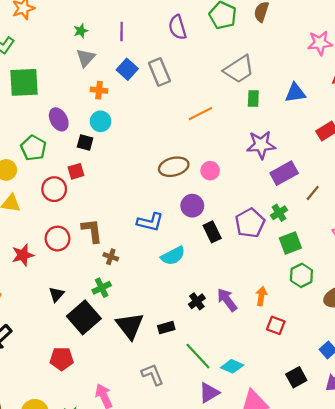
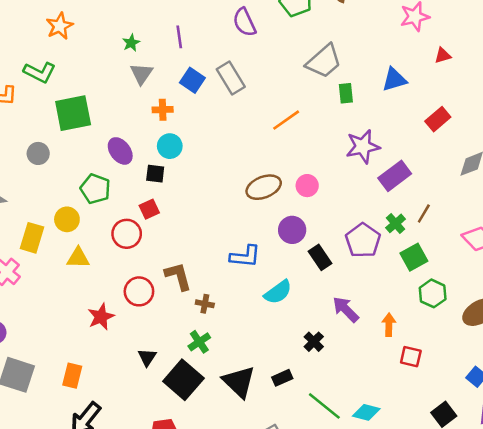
brown line: (313, 193) -> (424, 213), moved
purple arrow: (227, 300) -> (346, 309), moved

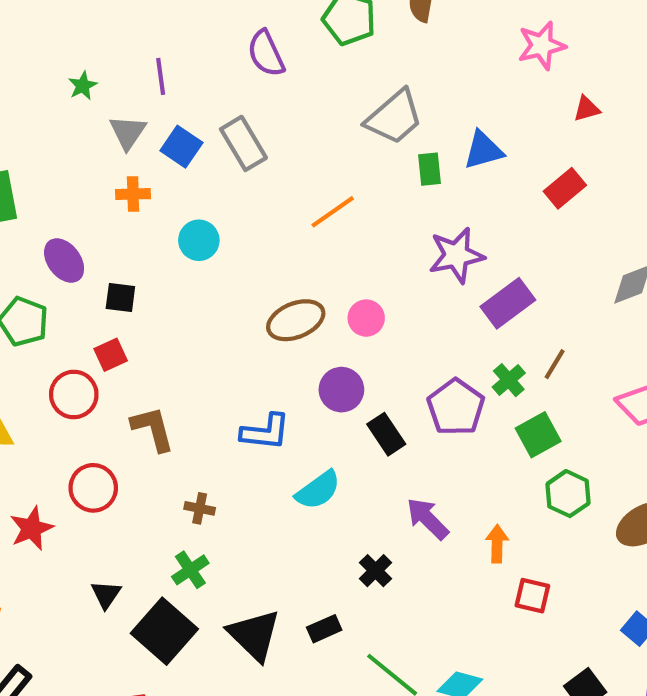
gray triangle: (141, 74) -> (128, 132), moved
blue triangle: (394, 80) -> (483, 150), moved
red rectangle: (438, 119) -> (565, 188), moved
cyan circle: (170, 146) -> (199, 240), moved
brown L-shape: (178, 276) -> (153, 429), moved

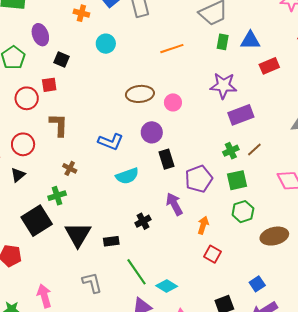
red rectangle: (565, 188) -> (269, 66), moved
purple pentagon: (456, 407) -> (199, 179), moved
black triangle: (106, 594) -> (18, 175), moved

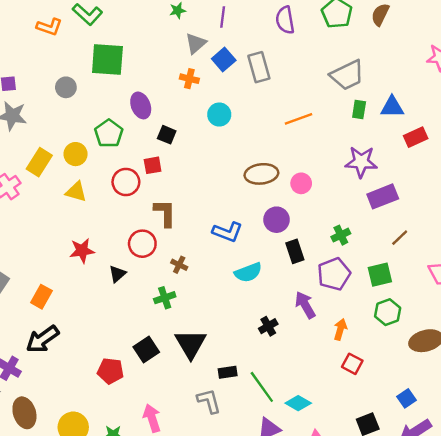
red circle: (23, 144) -> (142, 244), moved
green cross: (231, 151) -> (341, 235), moved
black square: (37, 221) -> (146, 349), moved, size x0.7
black rectangle: (111, 241) -> (228, 372), moved

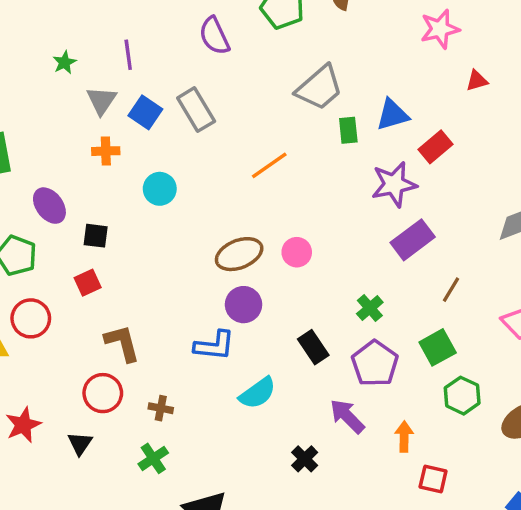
purple star: (361, 162) -> (394, 184), moved
red circle: (126, 182) -> (31, 318), moved
purple circle: (276, 220) -> (244, 305), moved

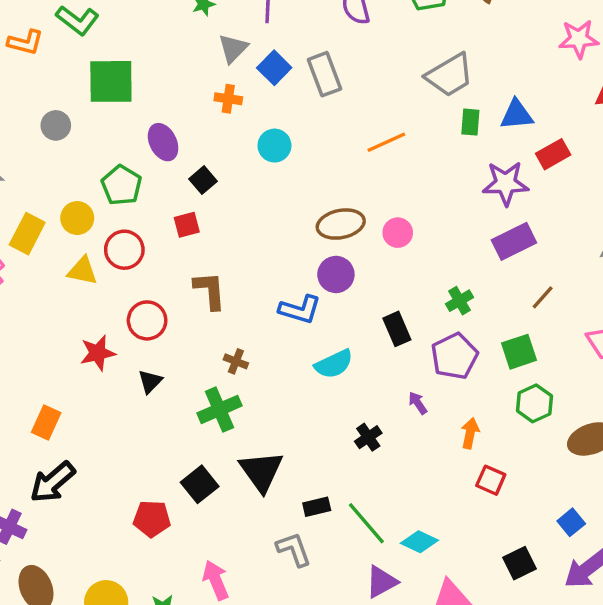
black square: (96, 236) -> (203, 180), turned 32
red circle: (103, 393) -> (147, 320), moved
purple arrow: (347, 416) -> (418, 403), size x0.6
green cross: (153, 458) -> (219, 409), size x1.4

